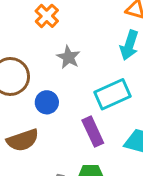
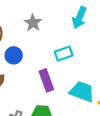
cyan rectangle: (113, 94) -> (64, 54), size x0.7

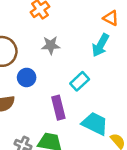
gray star: (33, 23) -> (51, 45), turned 30
cyan rectangle: (64, 54) -> (80, 81), turned -30

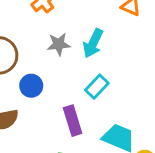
cyan arrow: (100, 45) -> (93, 43), moved

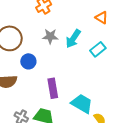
cyan rectangle: (97, 87) -> (98, 49), moved

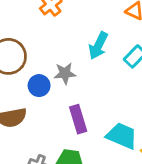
gray star: (50, 36) -> (65, 73), moved

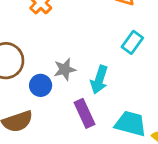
cyan arrow: (98, 46) -> (99, 80), moved

